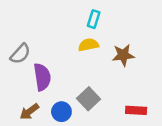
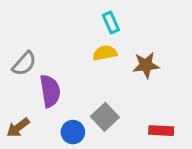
cyan rectangle: (94, 19) -> (111, 23), turned -42
brown arrow: (29, 112) -> (18, 128), moved

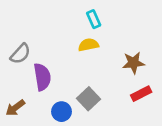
brown star: (146, 65) -> (133, 63), moved
red rectangle: (161, 131) -> (141, 94), moved, turned -30

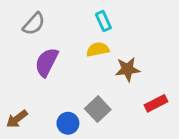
gray semicircle: (20, 54) -> (34, 24), moved
brown star: (133, 63) -> (128, 69), moved
purple semicircle: (42, 77) -> (47, 62), moved, turned -144

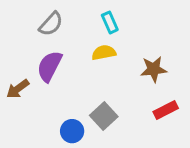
gray semicircle: (34, 24) -> (51, 24), moved
brown star: (128, 69) -> (154, 69), moved
brown arrow: (17, 119) -> (18, 89), moved

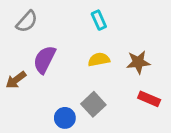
gray semicircle: (51, 24) -> (27, 21), moved
yellow semicircle: (104, 53) -> (99, 59), moved
red rectangle: (166, 110) -> (149, 99), turned 50

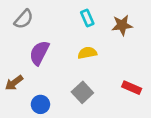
brown star: (138, 62) -> (122, 25), moved
brown arrow: (16, 80) -> (14, 83), moved
blue circle: (65, 118) -> (40, 104), moved

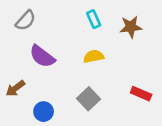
purple semicircle: (39, 53) -> (42, 56), turned -80

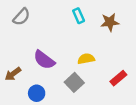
purple semicircle: (42, 56) -> (44, 60), moved
yellow semicircle: (94, 56) -> (86, 59), moved
red rectangle: (141, 94) -> (118, 78), turned -63

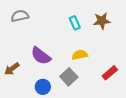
cyan rectangle: (79, 16) -> (75, 23), moved
gray semicircle: (22, 17) -> (20, 16), turned -144
blue circle: (37, 93) -> (43, 87), moved

